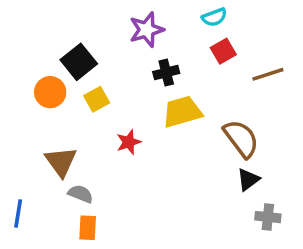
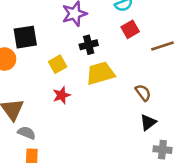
black square: (79, 62) -> (25, 37), turned 30
yellow square: (97, 99) -> (58, 64), moved
brown semicircle: (241, 139) -> (143, 93), size x0.6

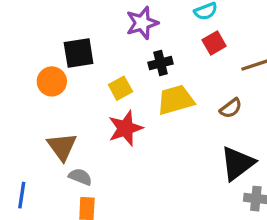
brown semicircle: (143, 93) -> (231, 108), moved, turned 90
red star: (62, 95) -> (125, 128), size x1.5
black triangle: (148, 122) -> (237, 163), size x1.6

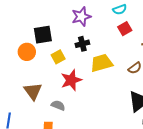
black cross: (161, 63) -> (82, 44), moved
yellow square: (120, 88) -> (58, 57), moved
gray semicircle: (80, 177) -> (58, 105), moved

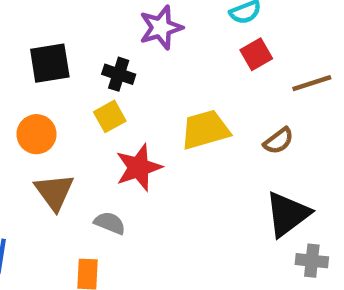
black square: (43, 35) -> (50, 63), moved
black cross: (82, 44) -> (119, 74), moved, turned 32
orange circle: (27, 52) -> (36, 134), moved

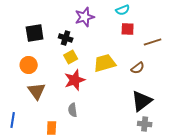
red square: (256, 54) -> (128, 29), turned 32
yellow square: (110, 116) -> (71, 57), moved
gray semicircle: (110, 223) -> (73, 110), moved, turned -120
gray cross: (312, 261) -> (145, 124), moved

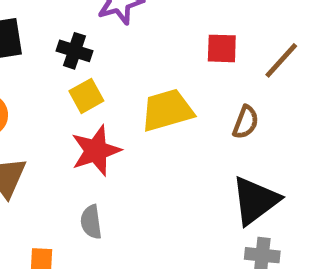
red square: (128, 29) -> (222, 48), moved
brown line: (153, 42) -> (281, 60), turned -30
brown semicircle: (138, 68) -> (246, 122), turned -32

